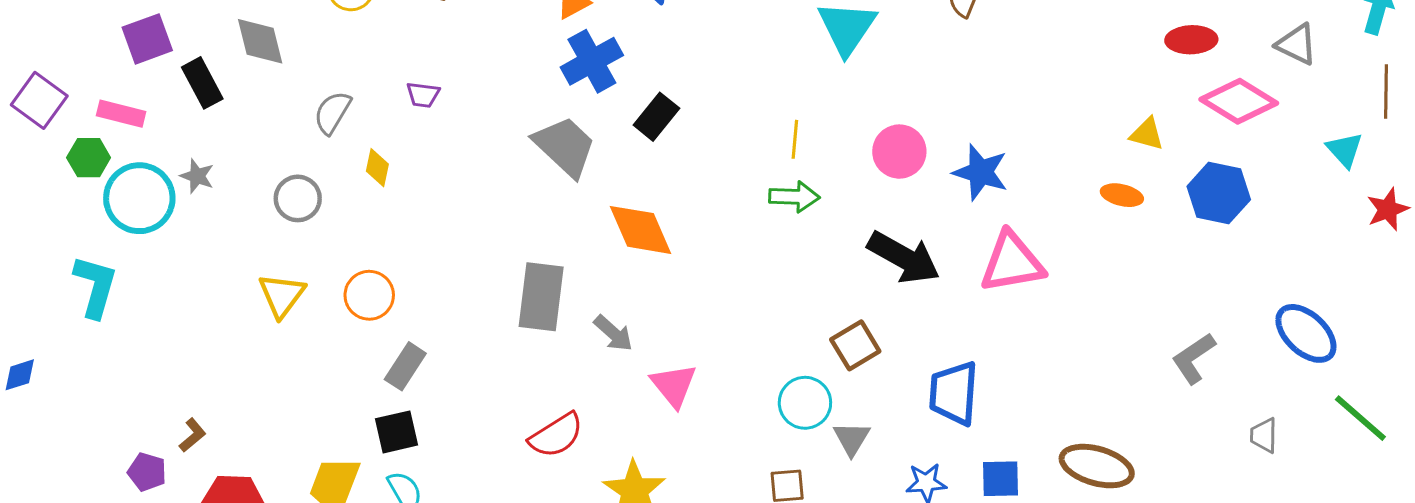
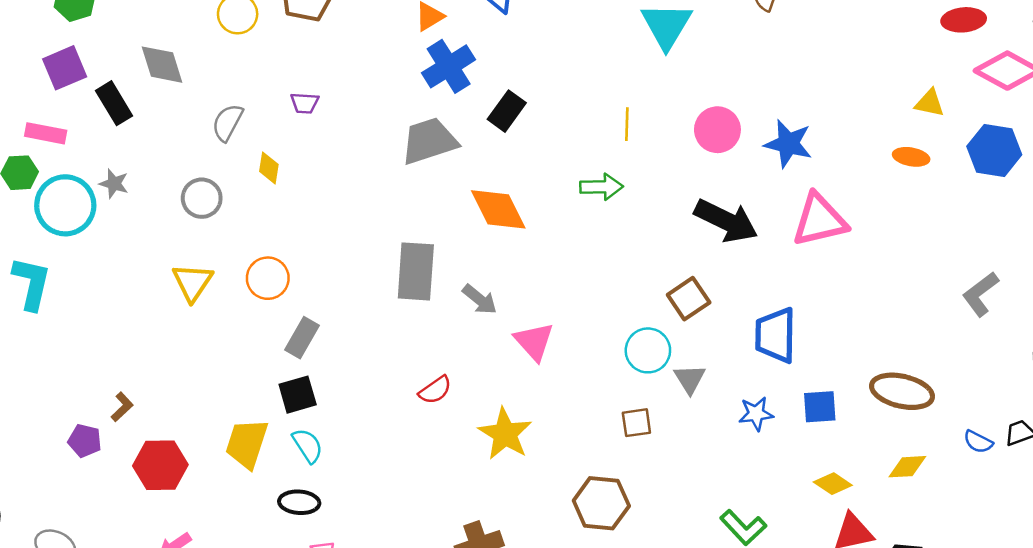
gray trapezoid: (565, 146) -> (429, 141), turned -58
green arrow: (794, 197) -> (601, 187), moved
red semicircle: (556, 435) -> (435, 390), size x0.7

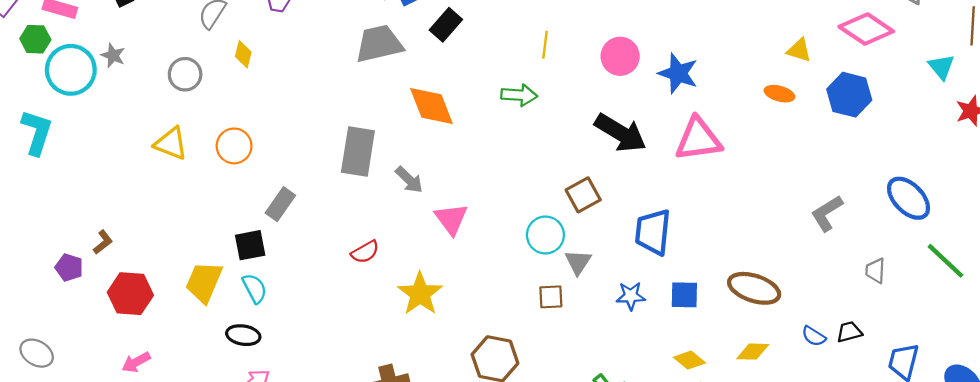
yellow triangle: (192, 282) -> (171, 144), turned -48
gray rectangle: (302, 338) -> (280, 204), moved
brown square: (636, 423) -> (551, 297), moved

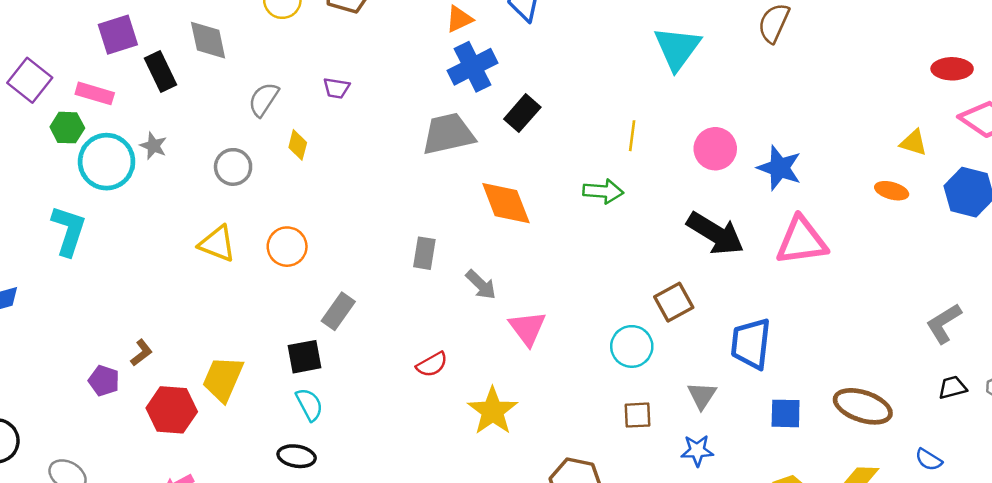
gray rectangle: (358, 152) -> (424, 253), size x0.6
gray triangle: (578, 262) -> (702, 395), moved
yellow trapezoid: (204, 282) -> (223, 379), moved
blue star: (631, 296) -> (697, 451), moved
black trapezoid: (849, 332) -> (952, 388), moved

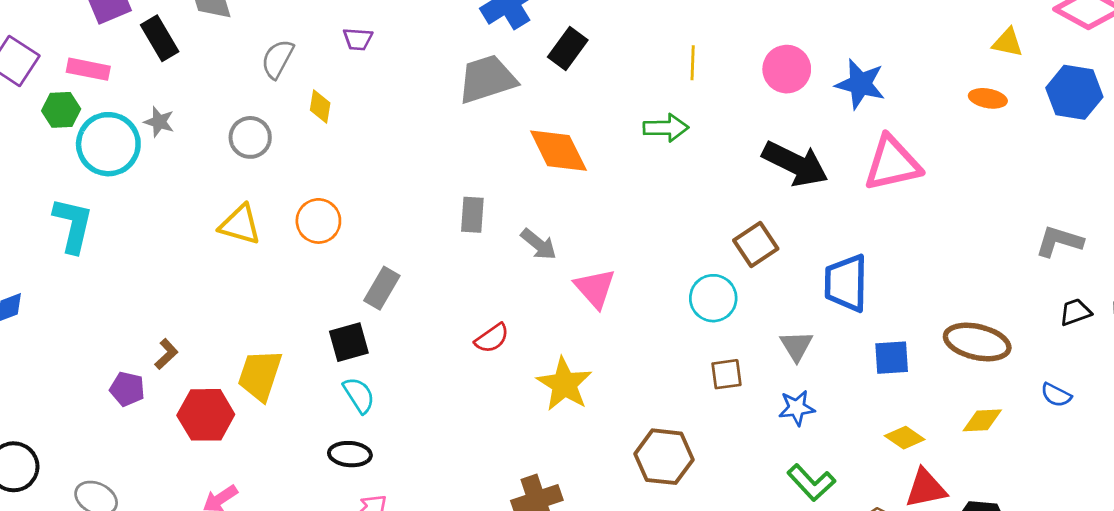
gray L-shape: (944, 323) -> (1059, 241), turned 54

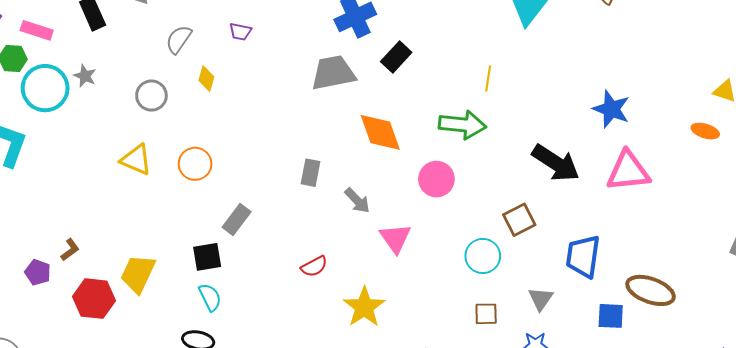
pink circle: (787, 69) -> (436, 179), moved
green arrow: (666, 128) -> (462, 125), size x1.4
brown ellipse: (977, 342) -> (651, 290), moved

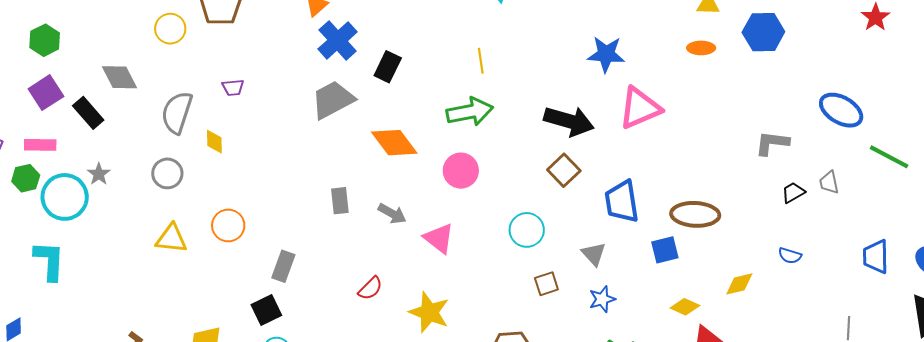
gray semicircle: (179, 39) -> (177, 113), size x1.4
gray star: (85, 76) -> (99, 174), turned 30
brown square: (519, 220) -> (564, 170), moved

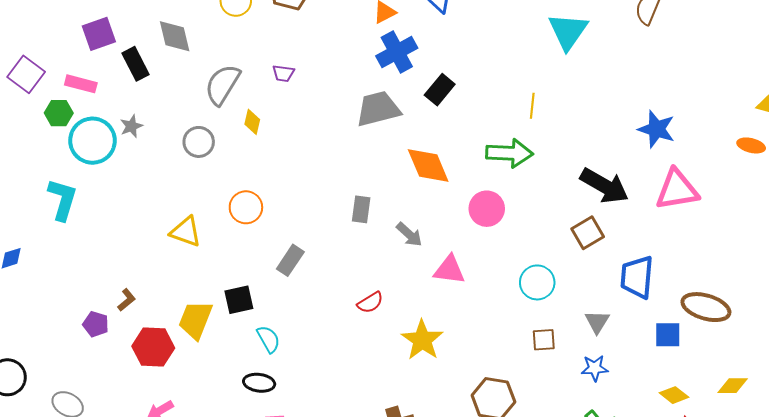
pink triangle: (439, 238) -> (449, 270), turned -44
yellow triangle: (171, 239) -> (186, 232), moved
black square: (266, 310) -> (239, 300), moved

